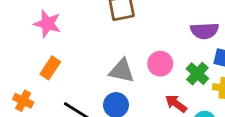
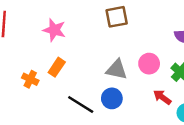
orange cross: (23, 101) -> (30, 79), moved

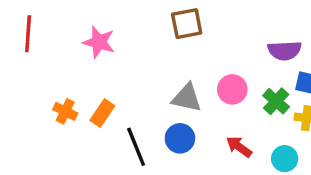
orange rectangle: (57, 67) -> (102, 113), moved
red arrow: (162, 97) -> (239, 147), moved
black line: (81, 104) -> (136, 147), turned 36

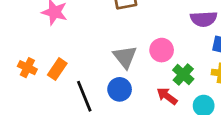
gray triangle: (187, 98) -> (125, 57), turned 40
green cross: (276, 101) -> (183, 74), moved

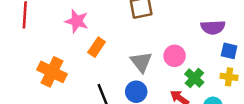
orange cross: (27, 68) -> (52, 72), size x1.6
orange rectangle: (57, 69) -> (97, 47), moved

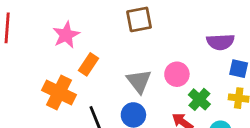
pink star: (77, 21) -> (66, 35), turned 30
orange cross: (52, 72) -> (59, 92), moved

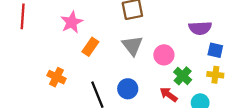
gray triangle: (139, 81) -> (132, 46), moved
orange cross: (59, 92) -> (57, 77), moved, size x0.7

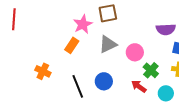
pink star: (72, 22) -> (83, 24), moved
gray triangle: (132, 46) -> (108, 44), turned 42

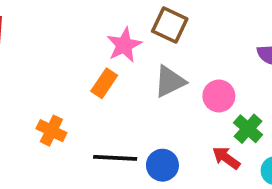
brown square: (108, 13) -> (170, 25), turned 36
blue circle: (104, 81) -> (162, 165), moved
black line: (78, 86) -> (115, 158), turned -65

